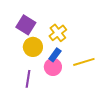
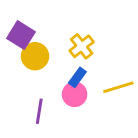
purple square: (26, 25) -> (21, 35), moved
yellow circle: (33, 47) -> (35, 56), moved

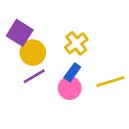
purple line: (39, 111) -> (34, 76), moved, turned 50

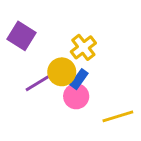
yellow circle: (33, 53) -> (62, 72), moved
yellow line: (110, 82) -> (118, 116), moved

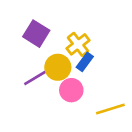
purple square: (21, 36) -> (36, 34), moved
blue rectangle: (79, 79) -> (85, 62), moved

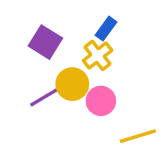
blue rectangle: (85, 62) -> (106, 29), moved
pink circle: (71, 90) -> (101, 101), moved

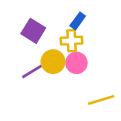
yellow cross: (98, 55) -> (72, 41), turned 35
pink circle: (101, 101) -> (76, 63), moved

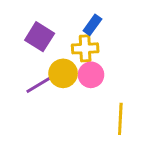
yellow line: (101, 100) -> (120, 119), turned -70

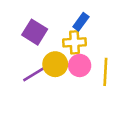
yellow line: (120, 119) -> (105, 72), moved

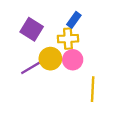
yellow line: (105, 72) -> (93, 89), moved

